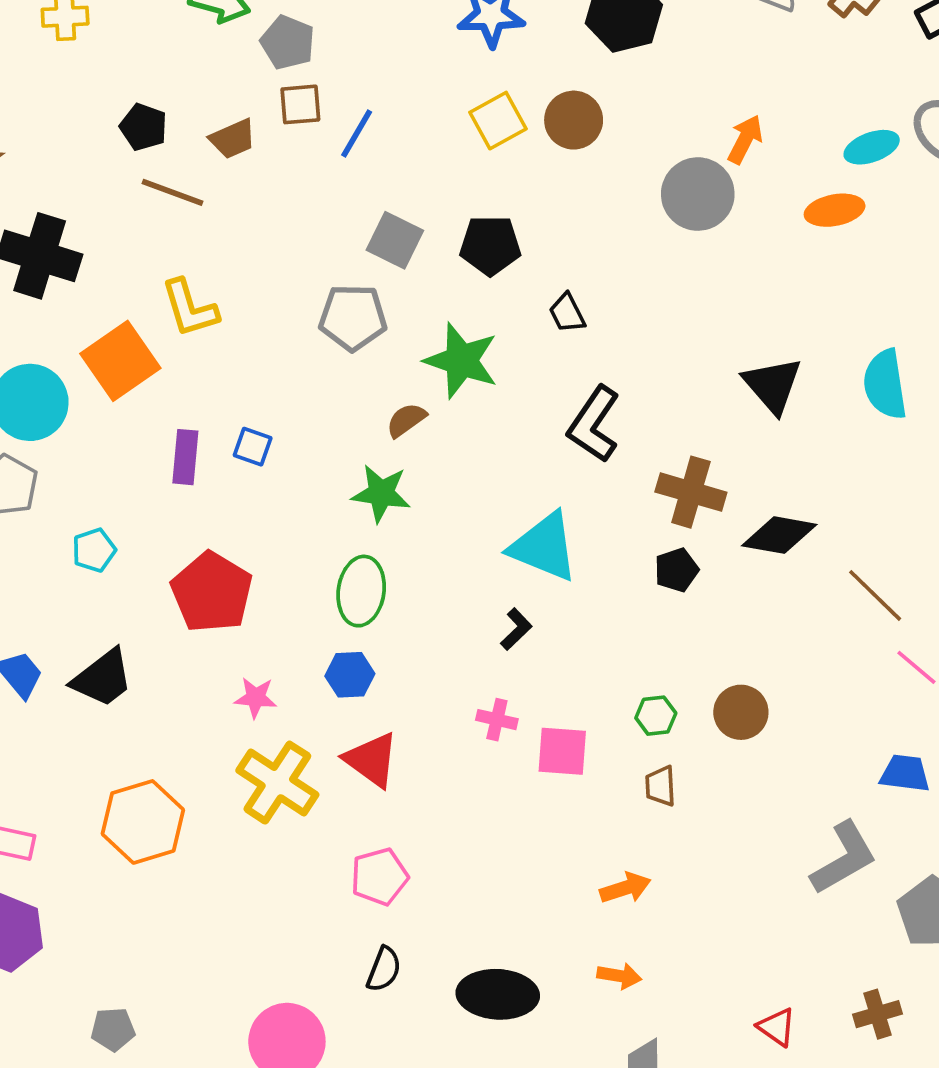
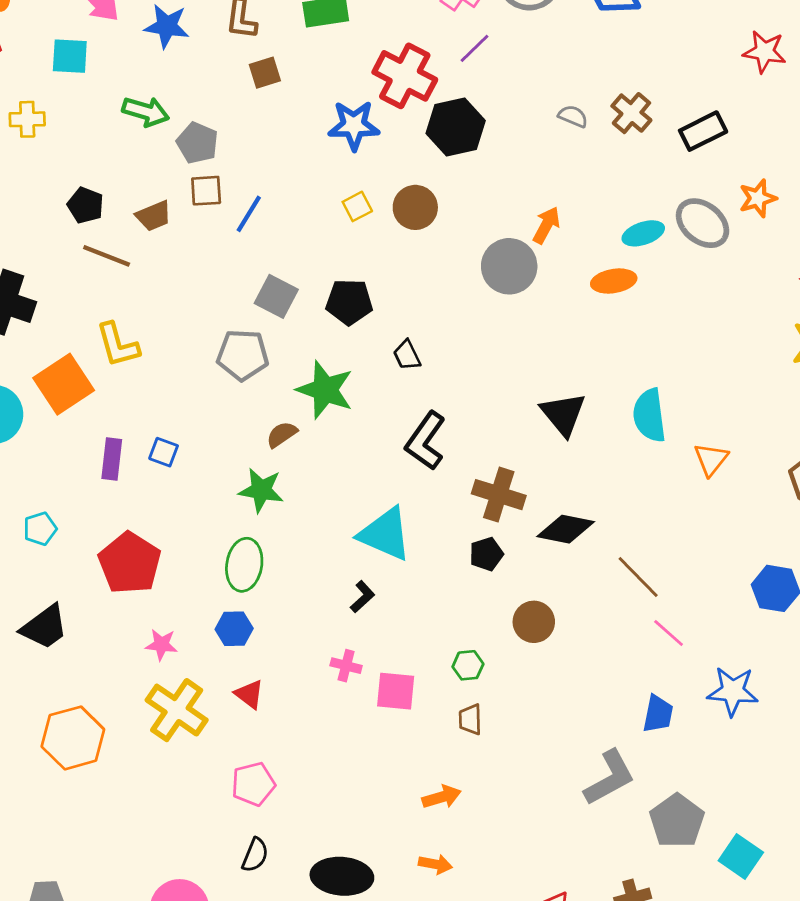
yellow square: (498, 121) -> (357, 206), size x0.7
brown circle: (741, 712) -> (534, 622), moved
red triangle: (372, 760) -> (249, 694), size x0.7
blue trapezoid: (905, 773) -> (658, 714), turned 93

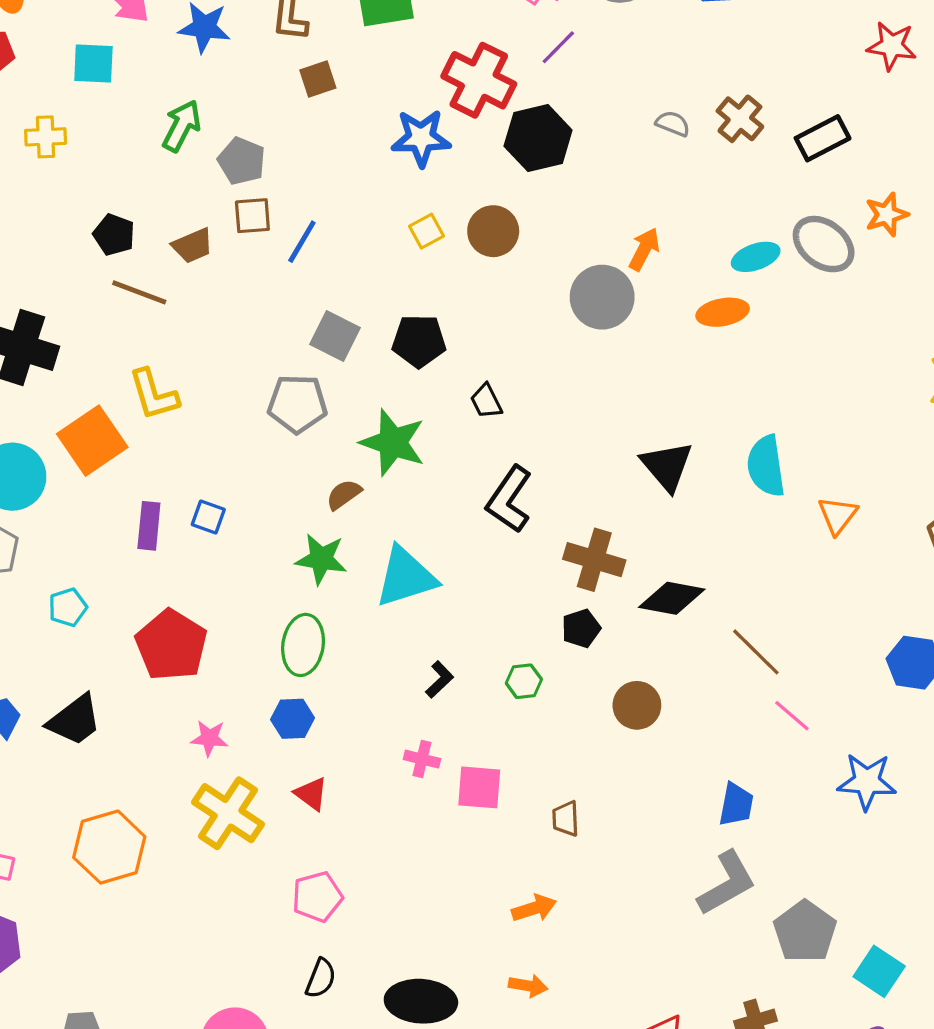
green arrow: (146, 112) -> (182, 126), turned -78
cyan triangle: (385, 534) -> (406, 577), moved, turned -40
green hexagon: (468, 665) -> (524, 681), moved
blue trapezoid: (658, 714) -> (736, 804), moved

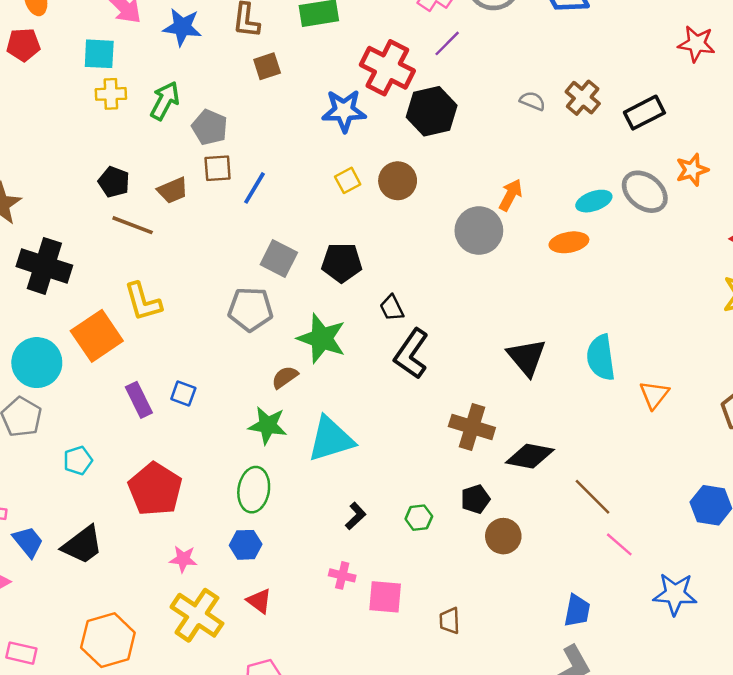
yellow cross: (46, 137) -> (111, 94), moved
black L-shape: (509, 499) -> (411, 354), moved
purple rectangle: (149, 526) -> (139, 400), turned -32
black pentagon: (581, 628) -> (475, 499), moved

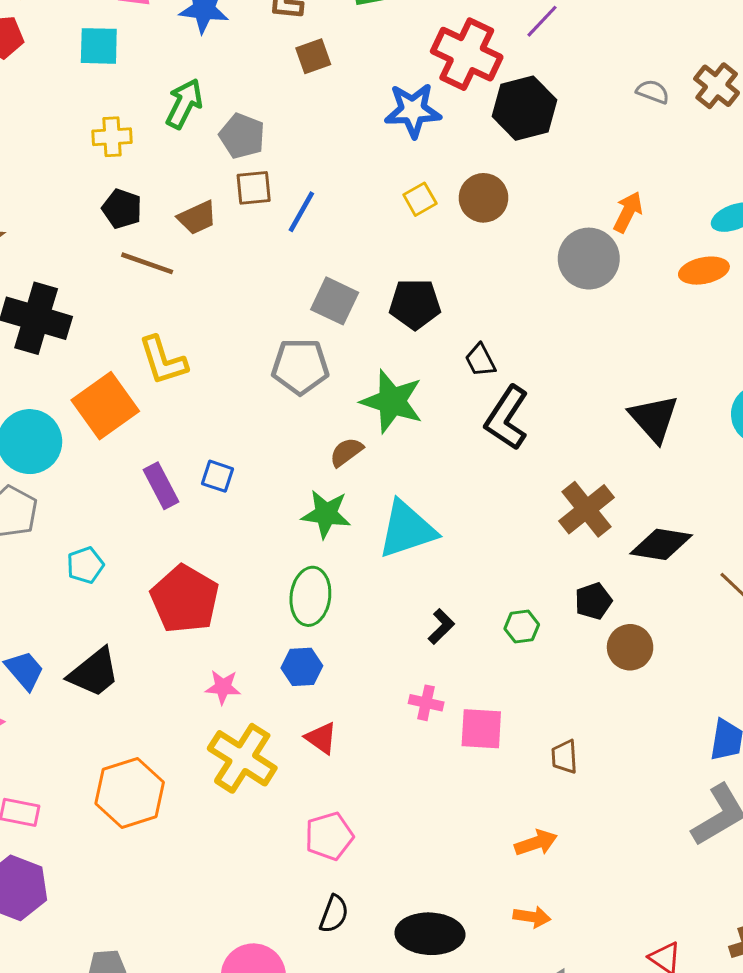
yellow cross: (111, 94) -> (112, 137), moved
brown cross: (472, 427) -> (586, 509), turned 36

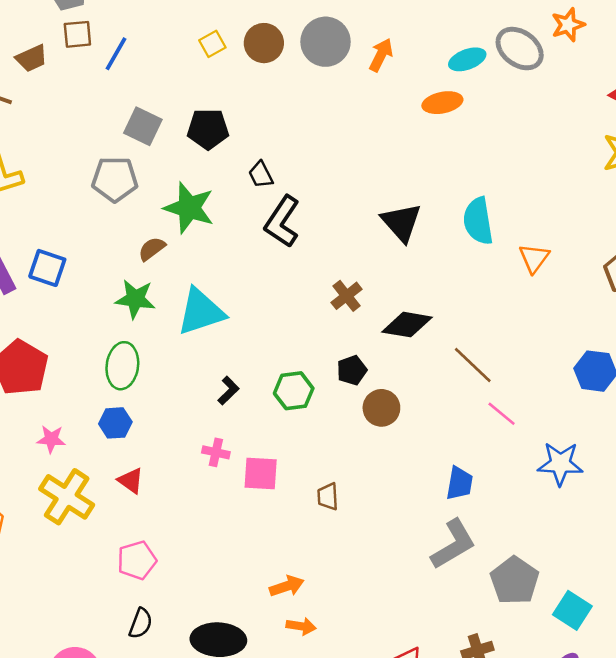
gray circle: (589, 259) -> (326, 42), moved
blue square: (217, 476) -> (47, 268), size x1.4
brown cross: (586, 509) -> (347, 296), size x0.7
green hexagon: (522, 627) -> (294, 391), size x1.4
orange arrow: (536, 843) -> (287, 586), moved

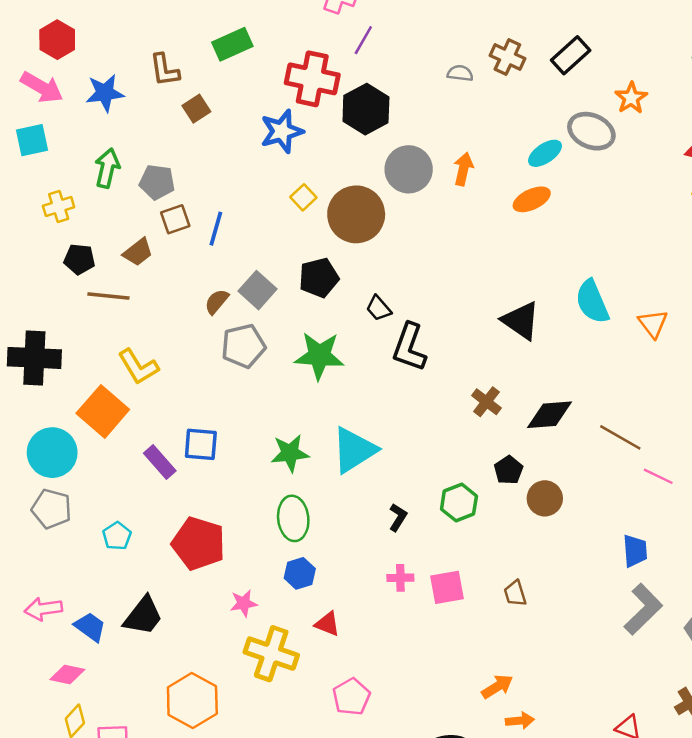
brown circle: (264, 43) -> (356, 214), moved, size x1.5
gray square: (143, 126) -> (257, 290), turned 30
brown semicircle: (152, 249) -> (217, 302), moved

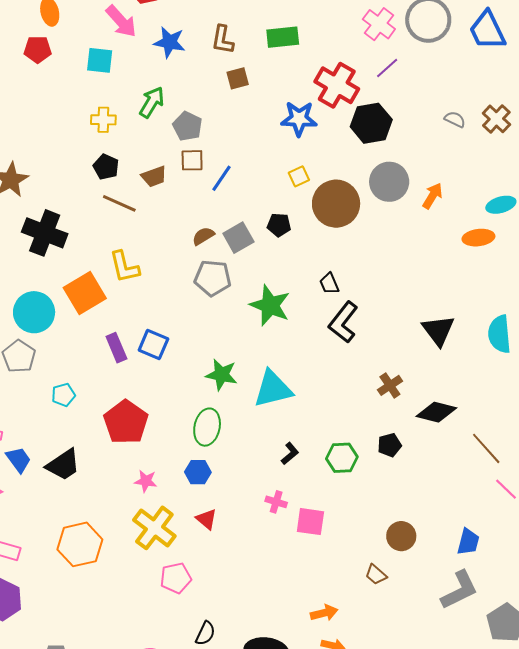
black pentagon: (319, 278) -> (279, 225), moved, size x0.7
brown circle: (545, 498) -> (401, 536), moved
brown trapezoid: (515, 593) -> (376, 575), moved, turned -50
pink pentagon: (351, 697) -> (176, 578), moved

